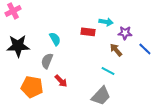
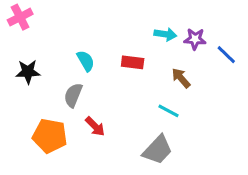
red rectangle: (88, 32) -> (133, 62), moved
purple star: (125, 33) -> (195, 39), moved
black star: (18, 46) -> (28, 72), size x0.7
blue line: (145, 49) -> (226, 55), moved

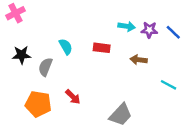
blue line: (226, 55) -> (173, 32), moved
brown arrow: (181, 78) -> (139, 60), turned -42
gray semicircle: (73, 95) -> (45, 67), moved
cyan line: (168, 111) -> (168, 85), moved

